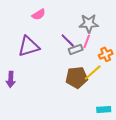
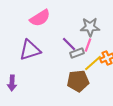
pink semicircle: (39, 14) -> (40, 18), size x1.5
yellow line: (93, 72) -> (93, 63), moved

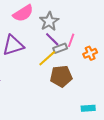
gray star: (90, 27) -> (49, 21), moved, turned -30
yellow line: (93, 63) -> (47, 58), moved

